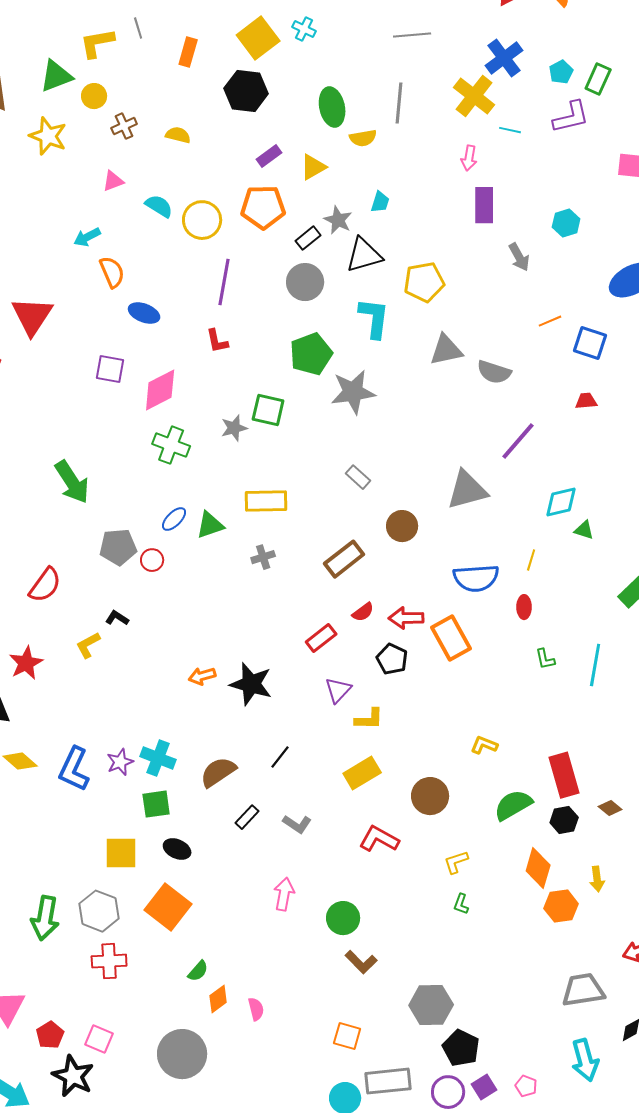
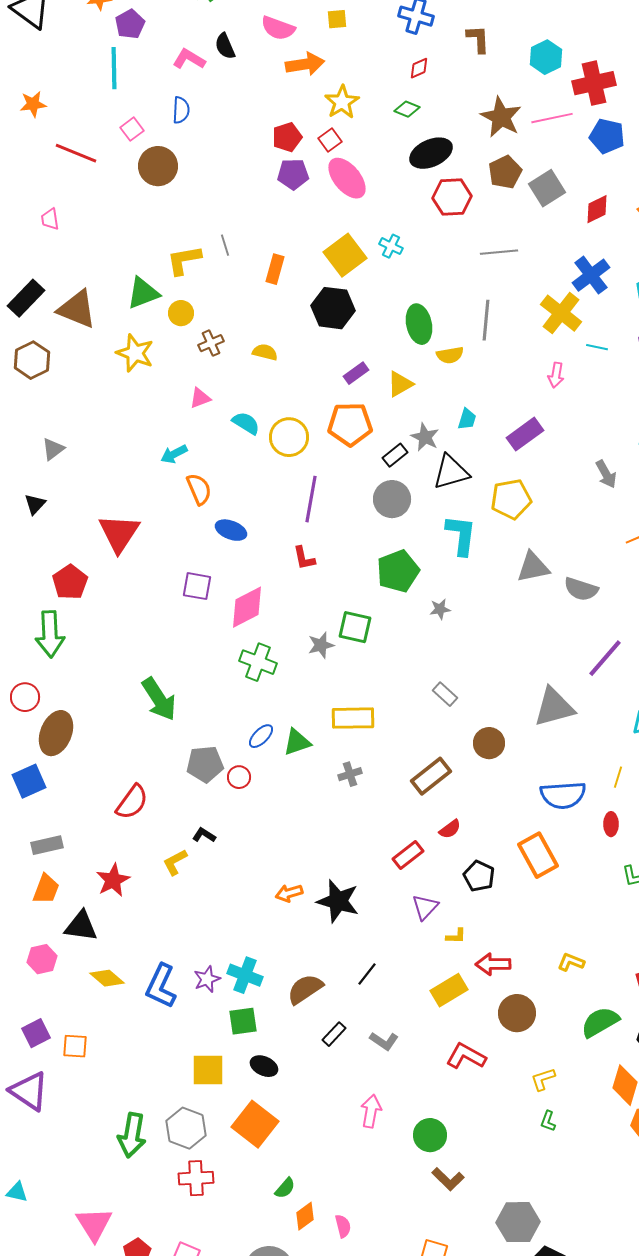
purple rectangle: (484, 205) -> (525, 434), moved, turned 54
gray star: (353, 392) -> (440, 609), size x0.5
red arrow: (406, 618) -> (493, 964), moved
yellow L-shape: (369, 719) -> (456, 936), size x0.7

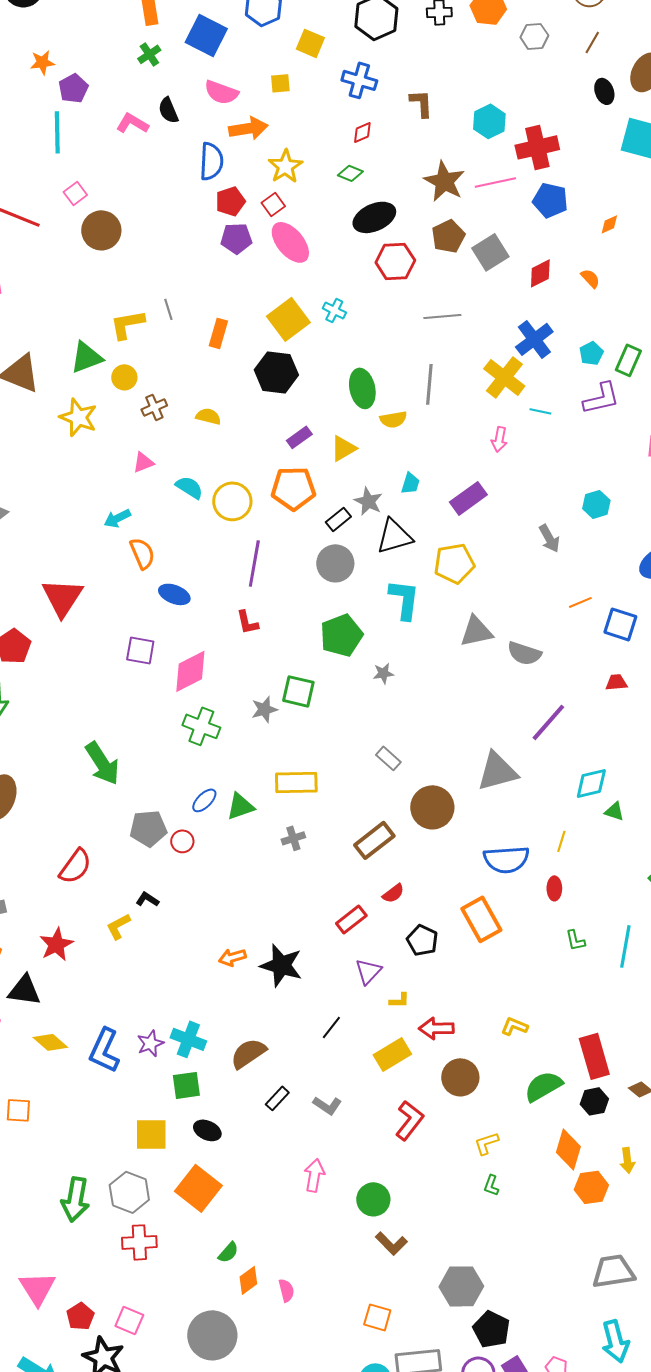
blue semicircle: (181, 110) -> (211, 161), moved, size x1.4
brown circle: (489, 743) -> (432, 807), size x1.4
black line: (367, 974) -> (331, 1027), moved
red L-shape: (466, 1056) -> (409, 1120), turned 99

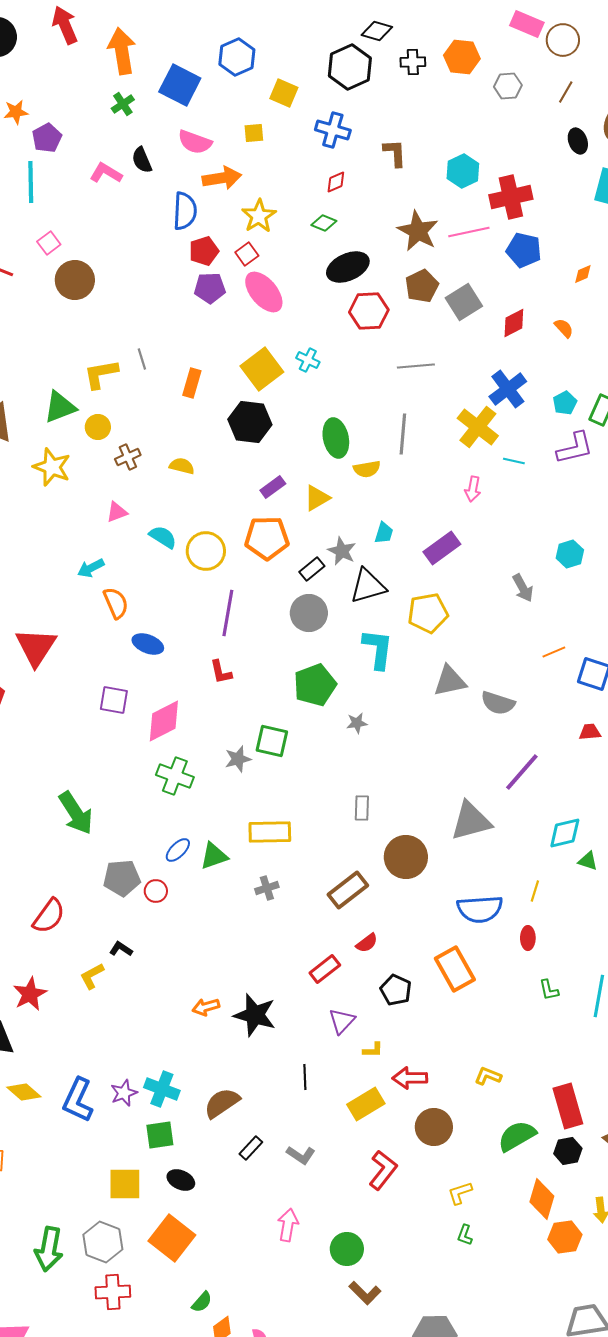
gray rectangle: (388, 758) -> (362, 808), turned 50
black line: (331, 1027) -> (305, 1077), turned -40

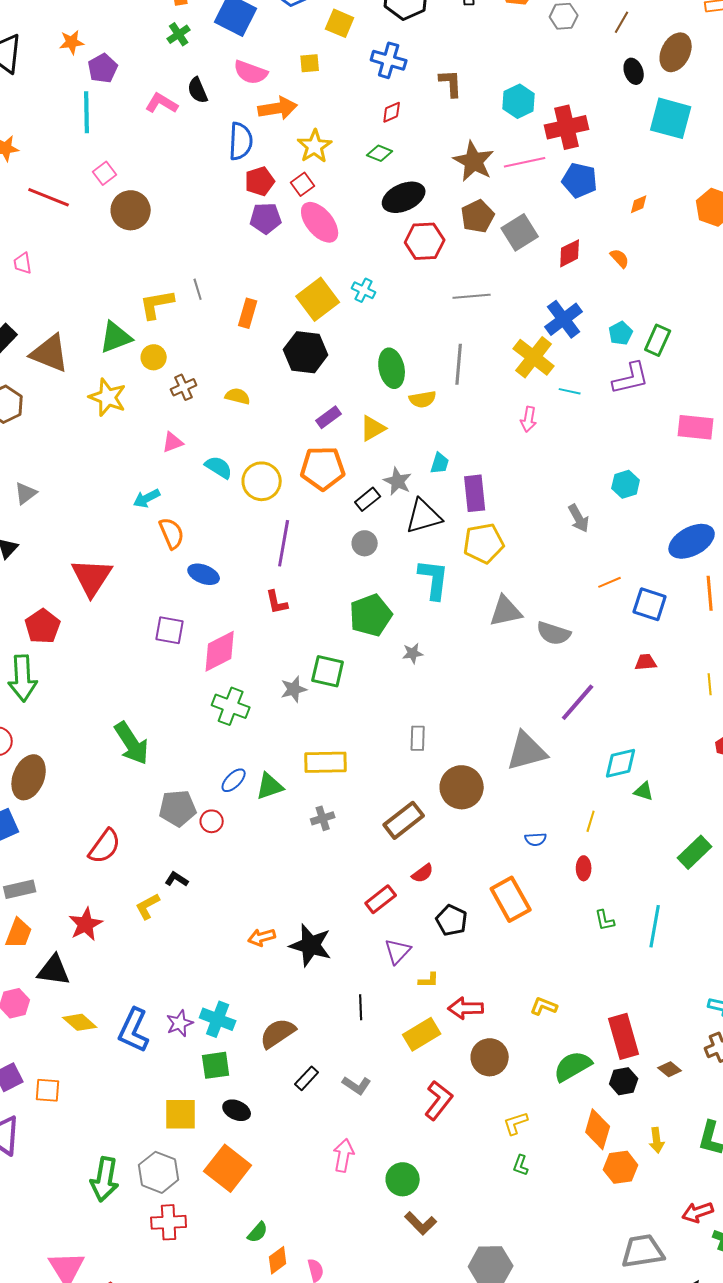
purple rectangle: (442, 548) -> (475, 493), moved, turned -60
gray circle: (309, 613) -> (365, 543), size x0.7
blue semicircle: (480, 909) -> (536, 839), size x0.5

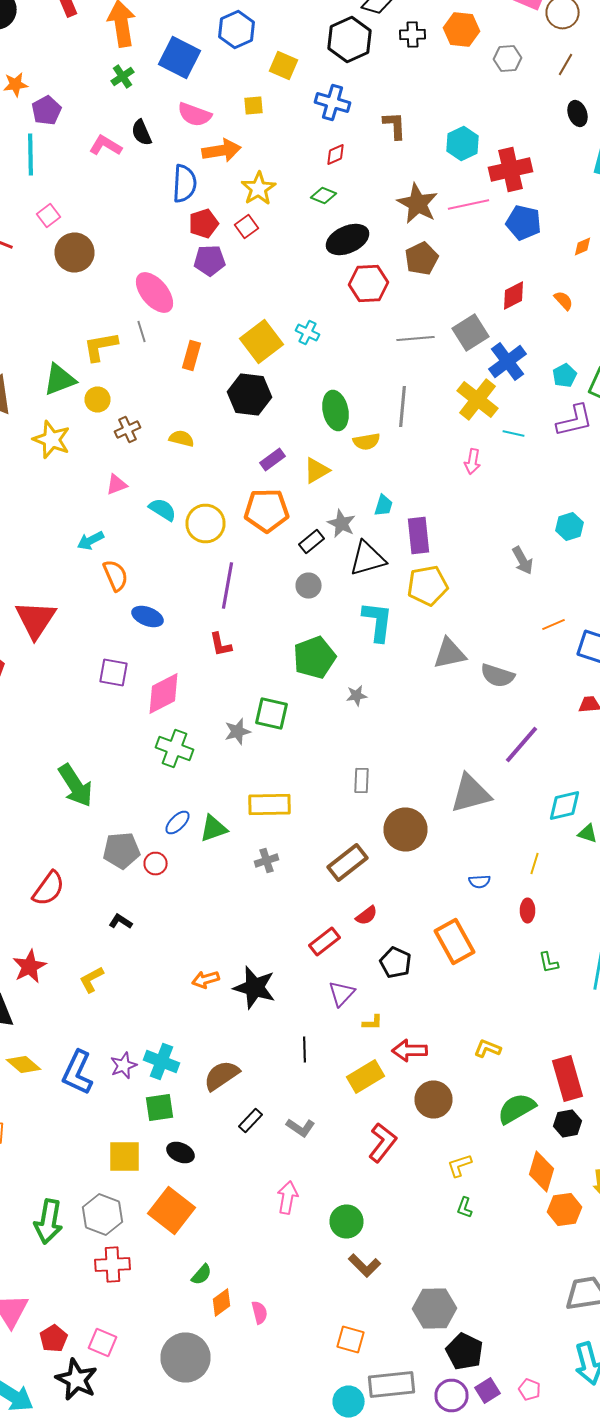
pink ellipse: (320, 222) -> (154, 292), moved
gray square: (520, 232) -> (470, 332), moved
yellow L-shape: (148, 906) -> (92, 980), moved

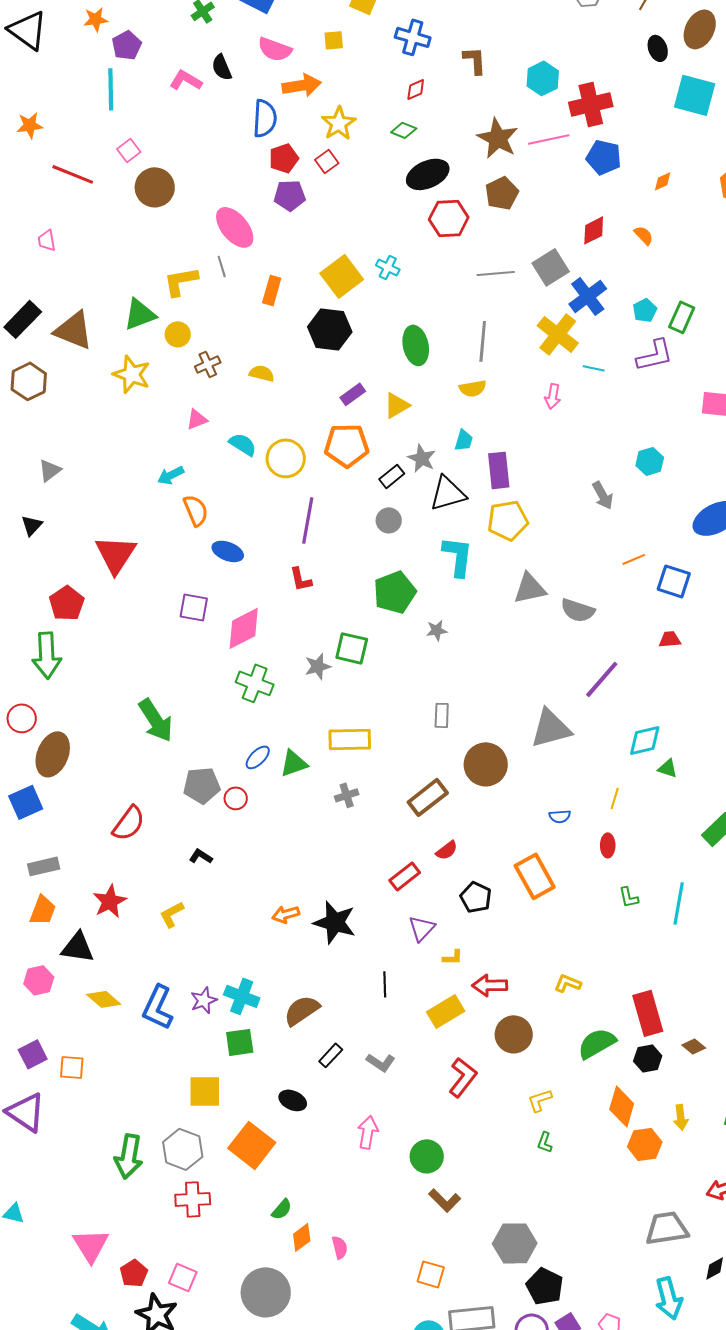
yellow semicircle: (366, 442) -> (473, 388), moved
black ellipse: (180, 1152) -> (293, 1100), moved

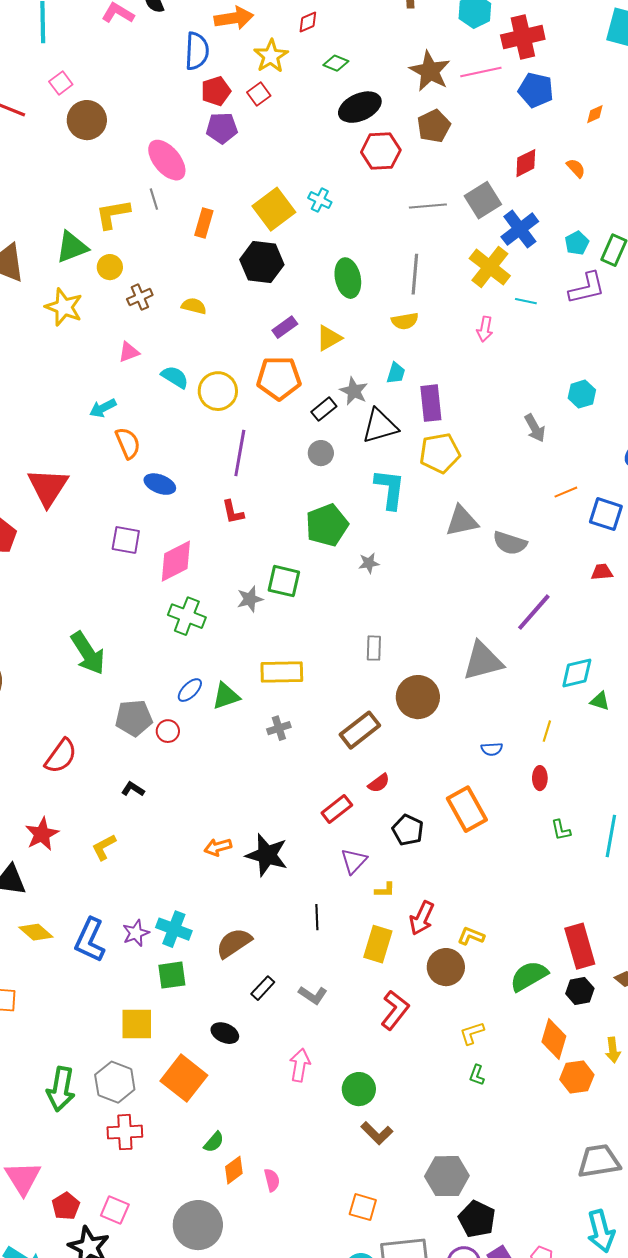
red diamond: (416, 89) -> (308, 22), moved
yellow L-shape: (568, 983) -> (471, 936), moved
red arrow: (490, 985) -> (422, 918), turned -64
yellow rectangle: (446, 1011) -> (378, 944), turned -42

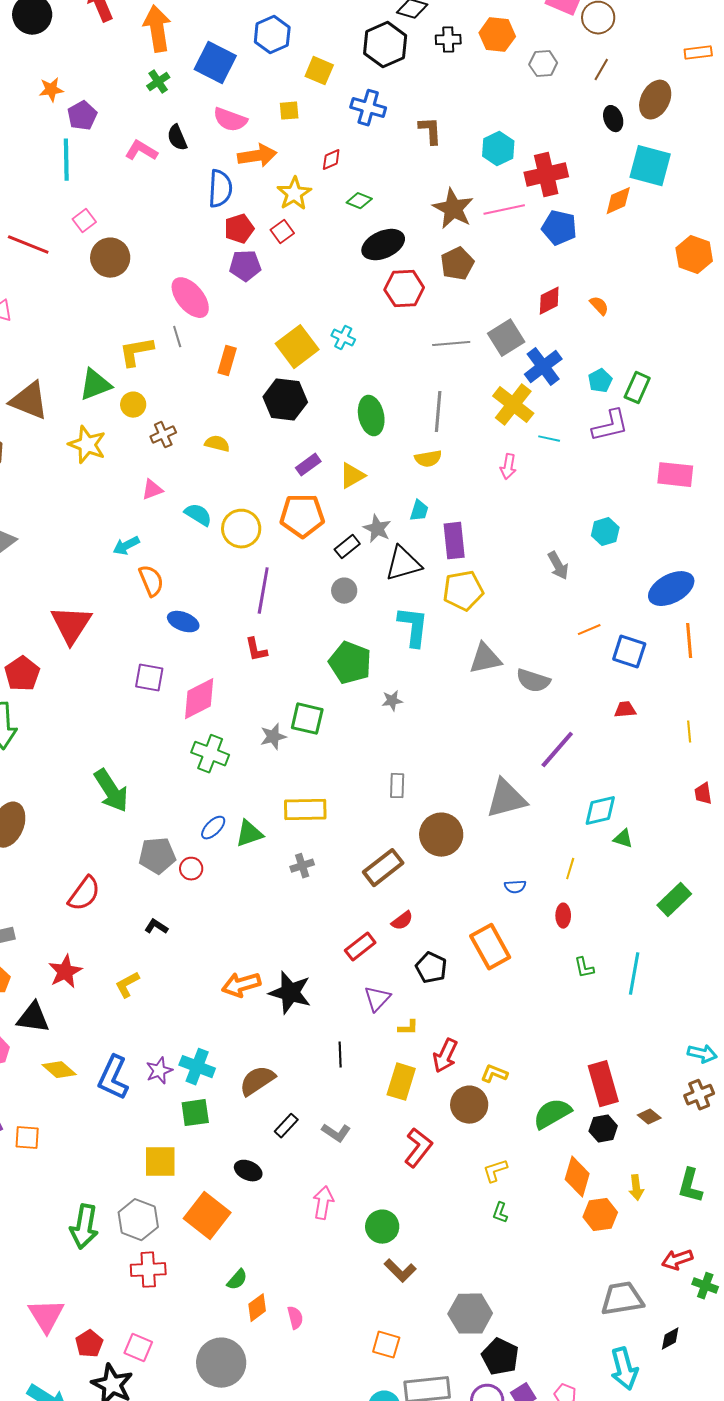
orange diamond: (595, 114) -> (618, 201), moved, size x1.5
green pentagon: (327, 525) -> (350, 663), turned -30
orange arrow: (218, 847) -> (241, 985), size x1.4

